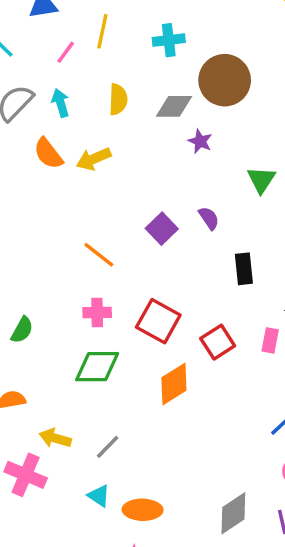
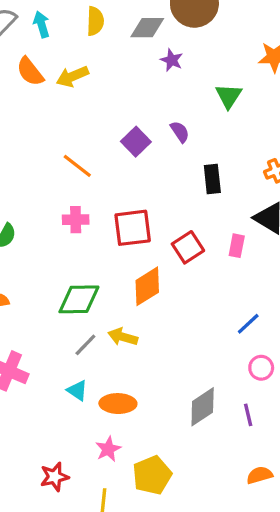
red square: (158, 321) -> (133, 228), turned -36
green diamond: (97, 367) -> (79, 299), moved
yellow arrow: (55, 438) -> (123, 337), moved

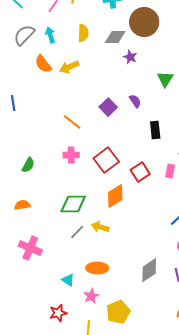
red square: (133, 228) -> (106, 160), turned -30
cyan triangle: (77, 391) -> (68, 280), moved

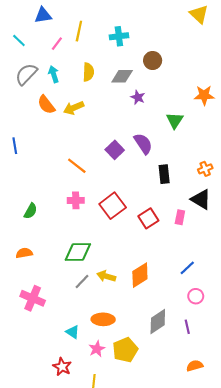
brown circle: (144, 22) -> (153, 60), size x0.6
purple semicircle: (135, 101) -> (143, 144), size x1.5
orange diamond: (115, 196) -> (140, 275), moved
yellow pentagon: (118, 312) -> (125, 350), moved
red star: (58, 313) -> (62, 367), turned -30

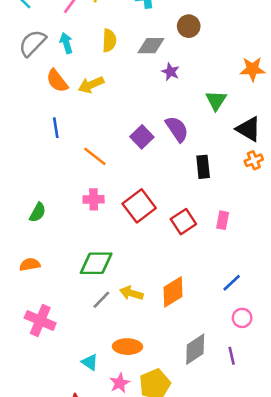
blue line: (15, 146) -> (56, 128), moved
black triangle: (201, 199) -> (249, 129), moved

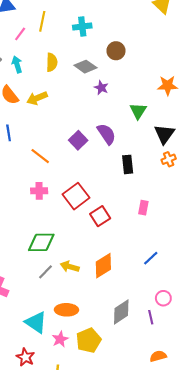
gray diamond: (151, 46) -> (85, 67), turned 35
black triangle: (249, 129) -> (164, 134), turned 35
red square: (183, 222) -> (100, 216), moved
pink circle: (242, 318) -> (163, 298), moved
cyan triangle: (90, 362) -> (36, 322), size x1.6

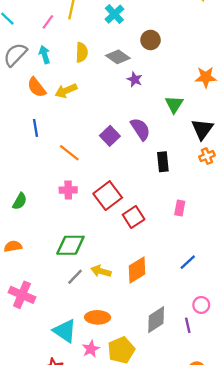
cyan cross: (82, 27) -> (114, 14), turned -36

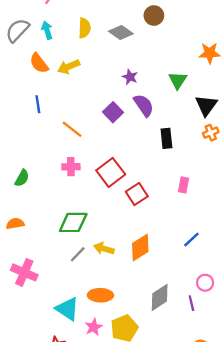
purple star: (135, 79) -> (130, 77), moved

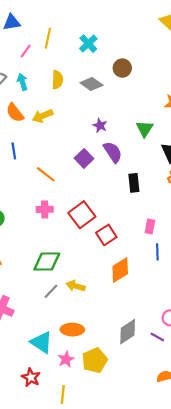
blue line: (191, 239) -> (157, 252), moved, turned -49
orange diamond: (140, 247) -> (120, 270), moved
purple line: (191, 303) -> (157, 337), turned -48

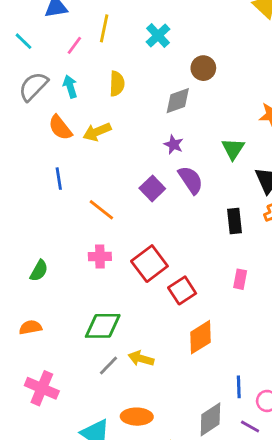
gray diamond: (91, 84) -> (178, 101), moved, turned -55
black rectangle: (134, 183) -> (234, 221), moved
blue line: (157, 252) -> (239, 387), moved

